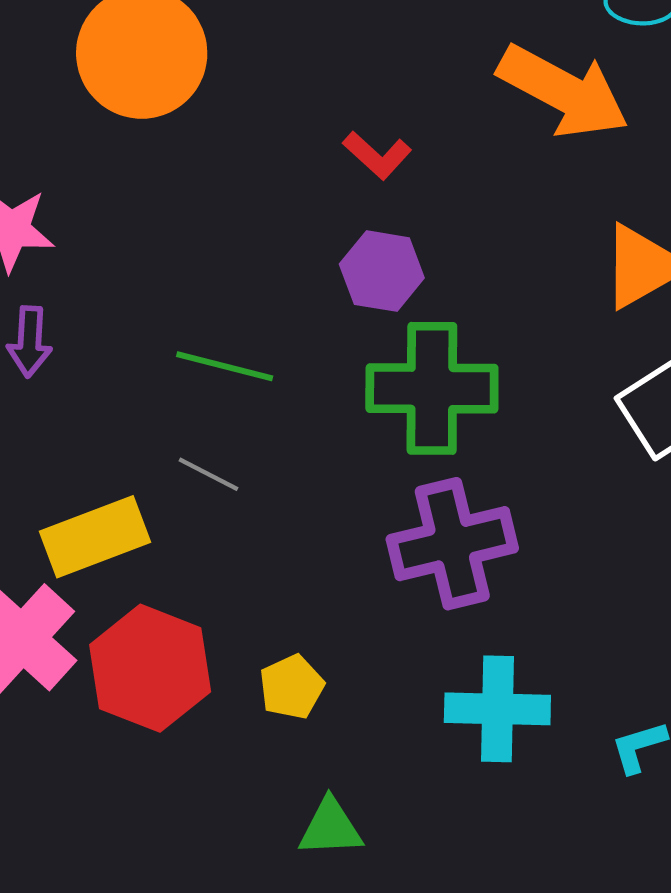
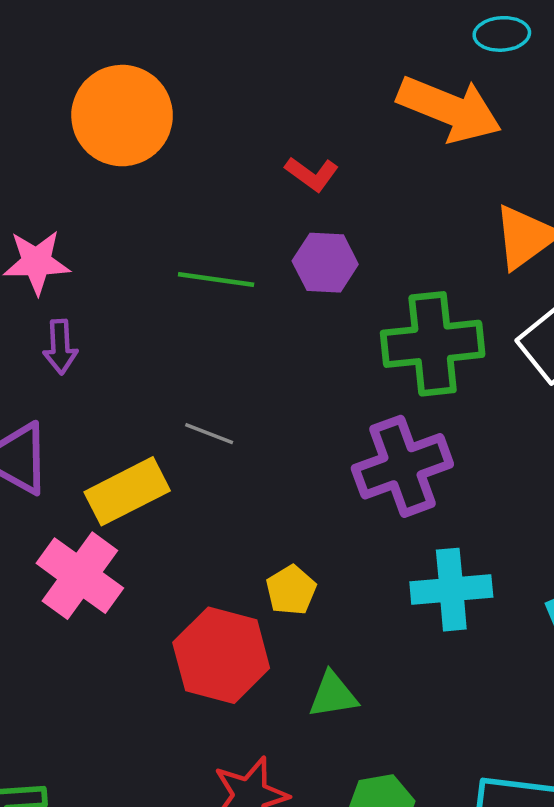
green line: (225, 366) -> (216, 279), moved
green cross: (432, 388) -> (433, 344), moved
red hexagon: (150, 668) -> (221, 655), moved

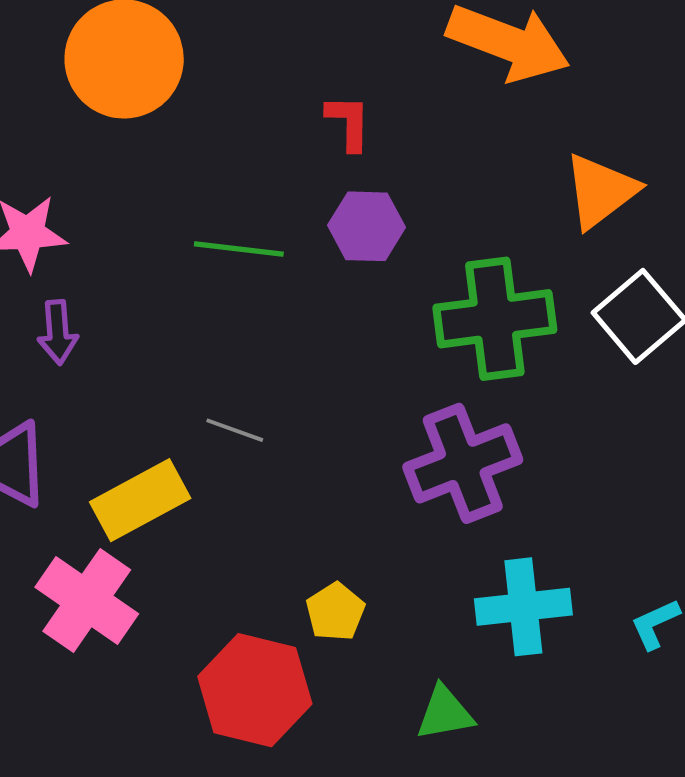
red L-shape: (312, 174) -> (348, 123), turned -124
green triangle: (333, 695) -> (445, 713), moved

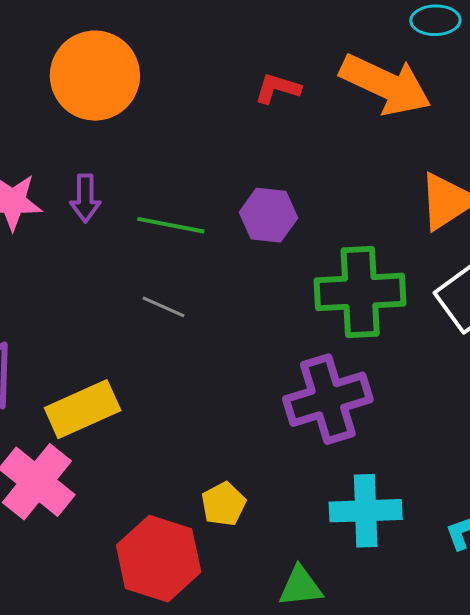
red L-shape: (348, 123) -> (278, 88), moved, turned -78
purple arrow: (58, 332) -> (85, 198), moved
gray line: (235, 430) -> (164, 307), moved

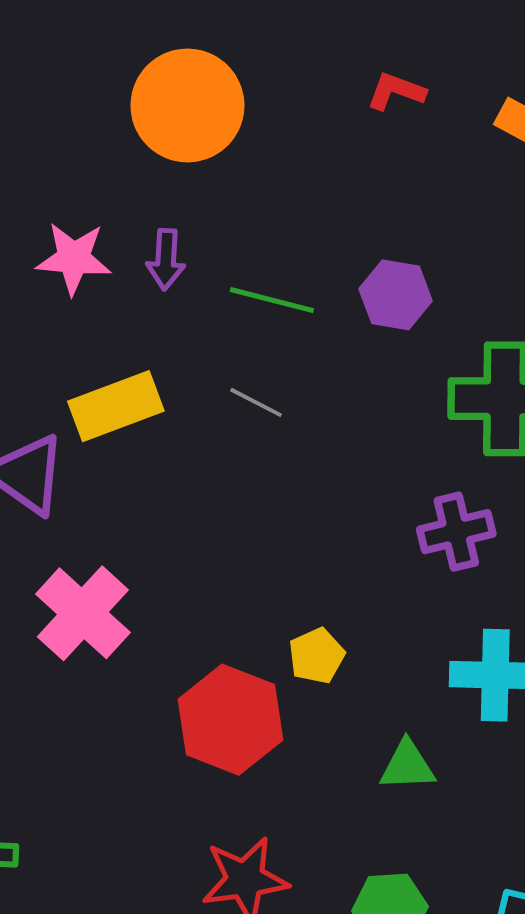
red L-shape: (278, 88) -> (396, 91), moved
purple cross: (328, 399) -> (456, 532), size x0.7
yellow rectangle: (83, 409) -> (116, 406), moved

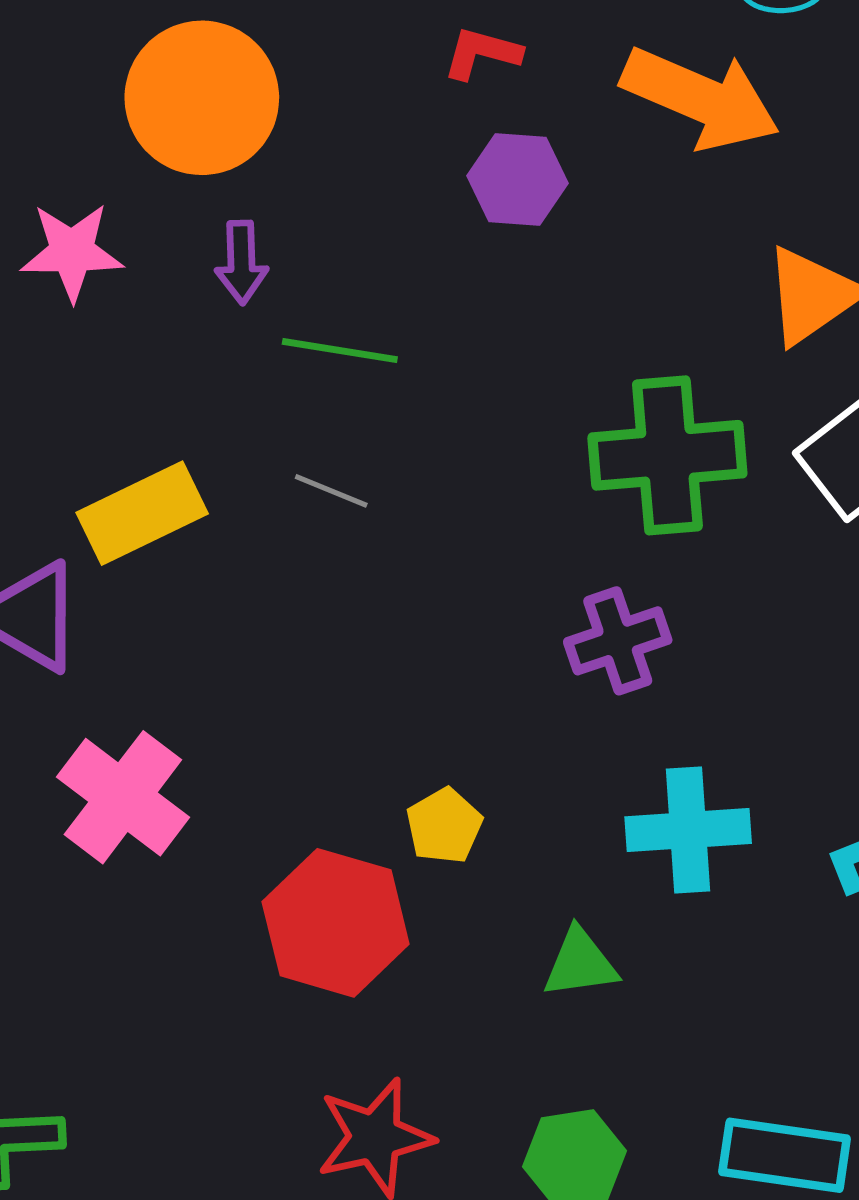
pink star: (74, 258) -> (72, 252), moved
purple arrow: (166, 259) -> (241, 262), moved
purple hexagon: (396, 295) -> (517, 180), moved

